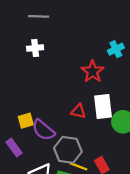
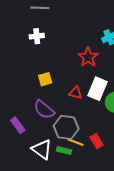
white rectangle: (103, 107) -> (98, 89), turned 30
yellow square: (26, 121) -> (45, 79), moved

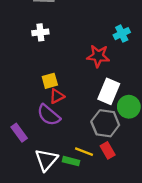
red star: (88, 57) -> (98, 56), turned -30
red triangle: (76, 93) -> (57, 96), moved, turned -40
gray hexagon: (66, 127) -> (105, 123), moved
white triangle: (42, 149) -> (46, 160), turned 35

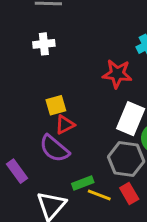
green rectangle: (71, 161) -> (83, 183), moved, turned -35

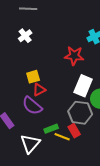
white cross: (44, 44) -> (25, 36), turned -32
red rectangle: (129, 194) -> (74, 131), moved

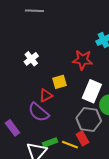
white cross: (25, 36) -> (31, 59), moved
yellow square: (33, 77) -> (59, 82), moved
green rectangle: (51, 129) -> (50, 143), moved

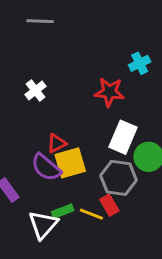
yellow square: (59, 82) -> (70, 163), moved, size x1.5

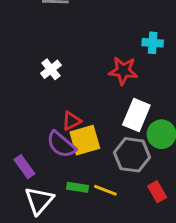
cyan cross: (140, 63) -> (153, 43), turned 30
red rectangle: (109, 205) -> (157, 192), moved
green rectangle: (63, 211) -> (77, 187), turned 30
white triangle: (43, 225) -> (39, 201), moved

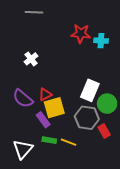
red star: (123, 71) -> (81, 34), moved
purple semicircle: (61, 145) -> (23, 98), moved
purple rectangle: (24, 167) -> (43, 120), moved
red rectangle: (157, 192) -> (104, 131), moved

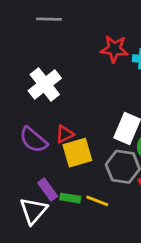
white cross: (31, 59) -> (45, 84), size x1.6
purple rectangle: (43, 120) -> (48, 190), moved

